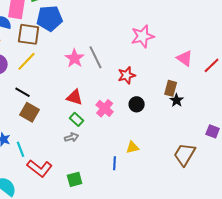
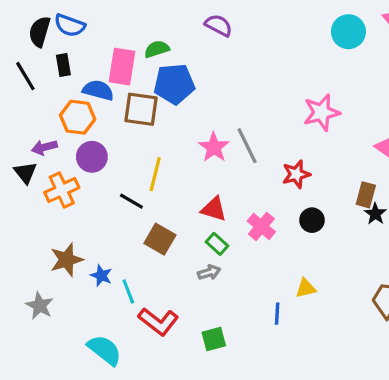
yellow line: (27, 61) -> (155, 174), moved, turned -30
brown square: (30, 112) -> (160, 239), moved

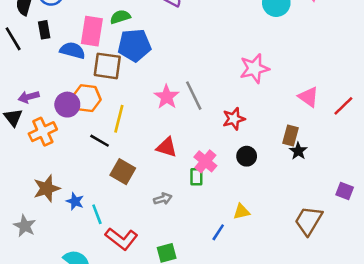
orange hexagon: (78, 117) -> (87, 98), moved
green rectangle: (217, 244) -> (196, 177), moved, turned 48
blue line: (277, 314) -> (218, 232), turned 30

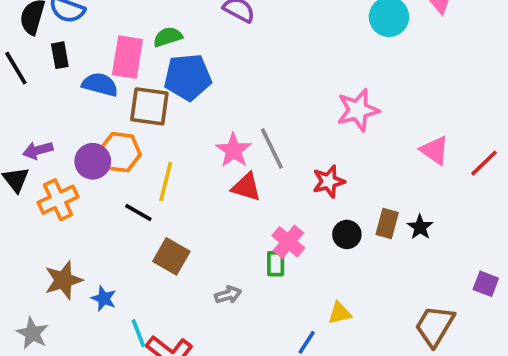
brown rectangle: (290, 136) -> (387, 223), moved
red triangle: (167, 147) -> (246, 187), moved
cyan line: (97, 214) -> (138, 333), moved

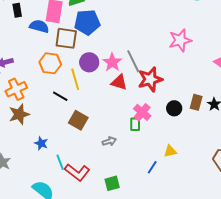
purple circle: (93, 161) -> (89, 62), moved
yellow line: (166, 181) -> (75, 79), turned -30
red star: (329, 181) -> (150, 79), moved, size x1.4
brown star: (63, 280) -> (19, 114), moved

